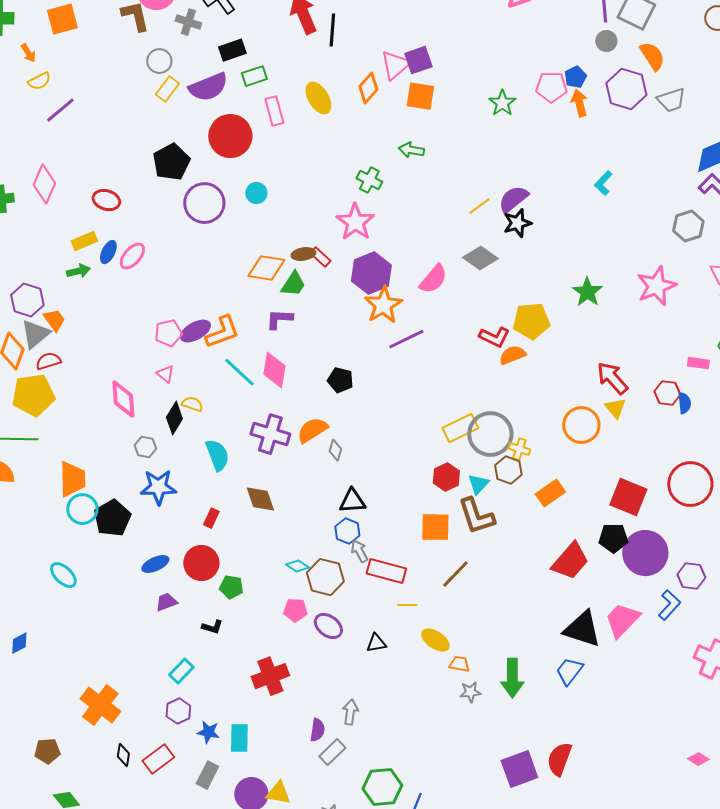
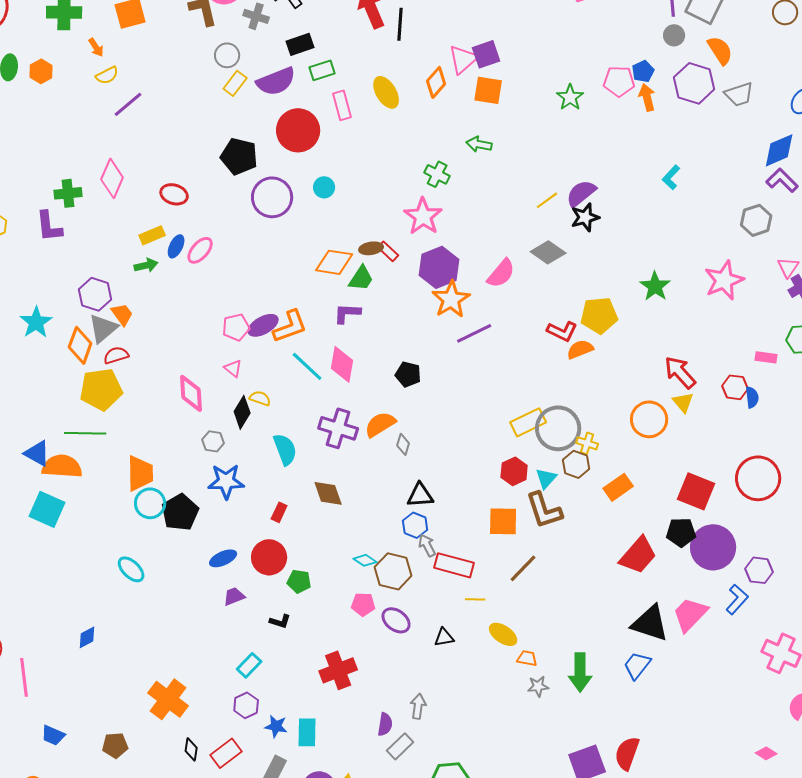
black pentagon: (171, 162) -> (239, 156), turned -30

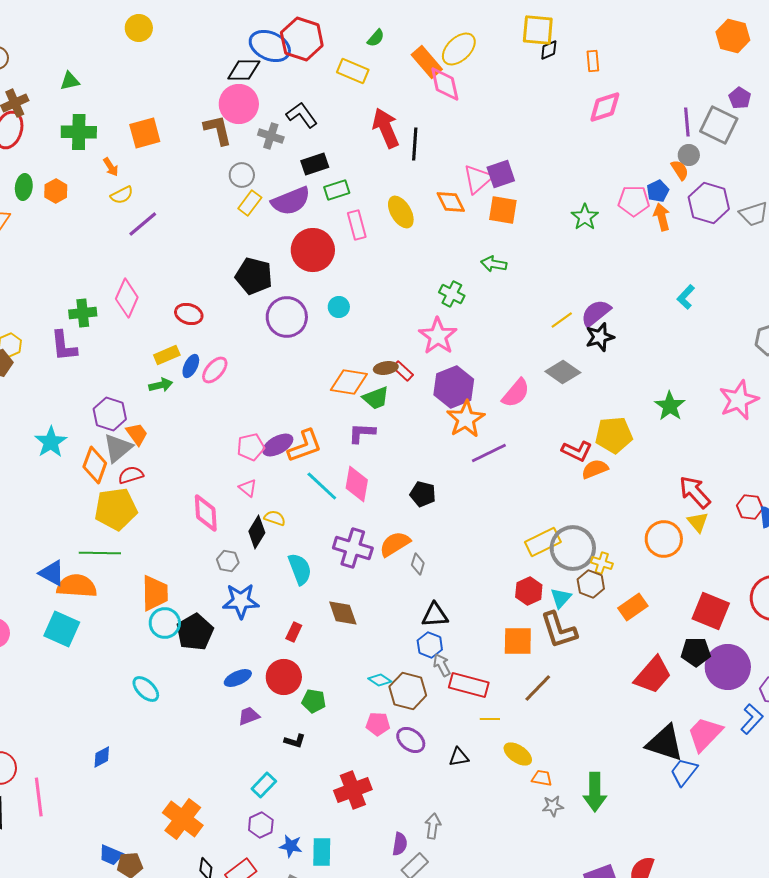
orange semicircle: (720, 50) -> (680, 170), moved, size x0.7
orange diamond: (436, 82) -> (451, 202), turned -68
green trapezoid: (361, 278) -> (376, 398), turned 36
blue trapezoid: (637, 665) -> (684, 772), moved
blue trapezoid: (53, 735) -> (111, 855), moved

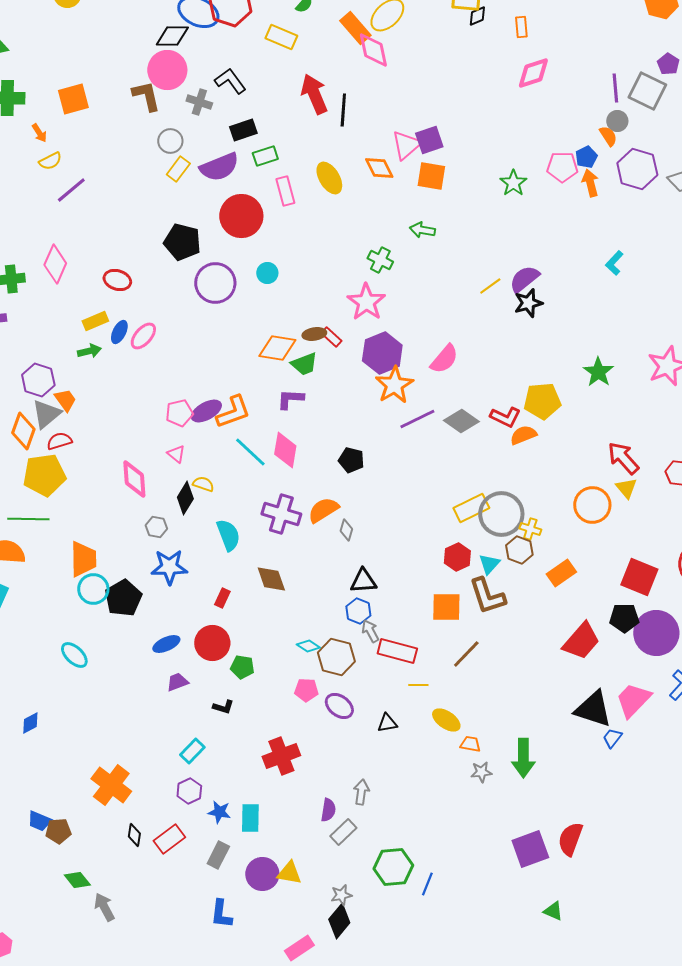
gray diamond: (563, 372) -> (461, 421), moved
blue trapezoid: (684, 772) -> (612, 738), size x0.7

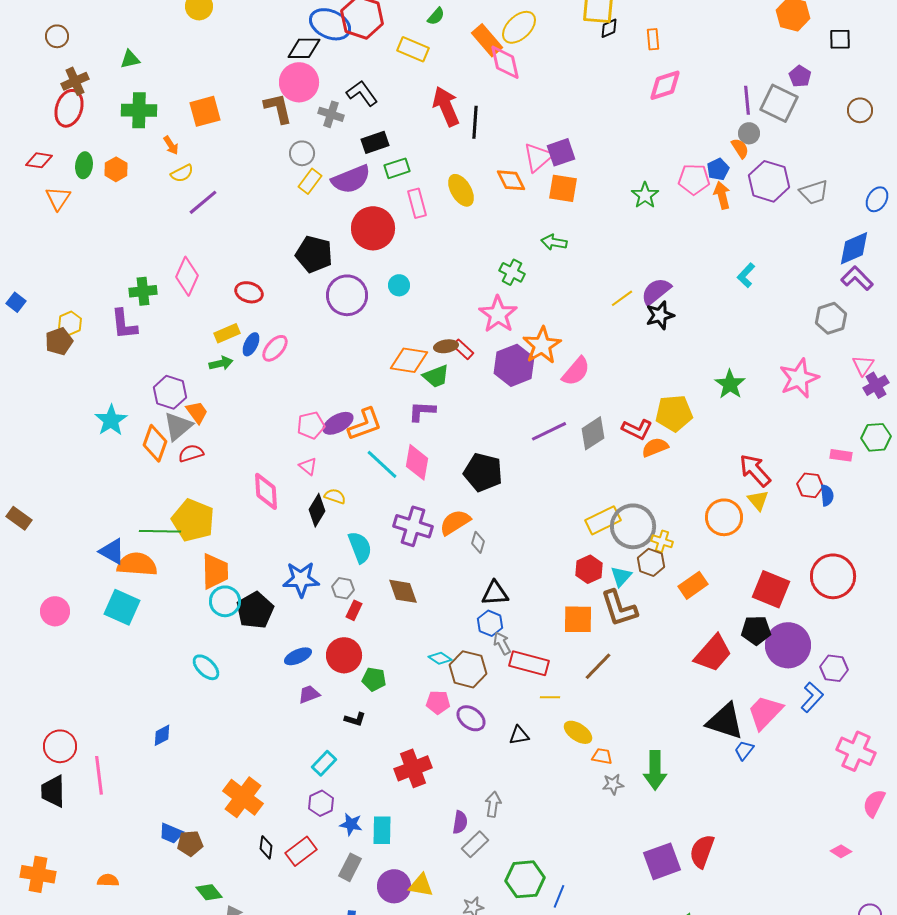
orange star: (394, 385) -> (542, 345), moved
gray diamond: (461, 421) -> (593, 433), turned -68
black pentagon: (351, 460) -> (483, 472), size x1.5
yellow pentagon: (44, 475) -> (193, 520), moved, turned 30
gray hexagon: (156, 527) -> (343, 588), moved

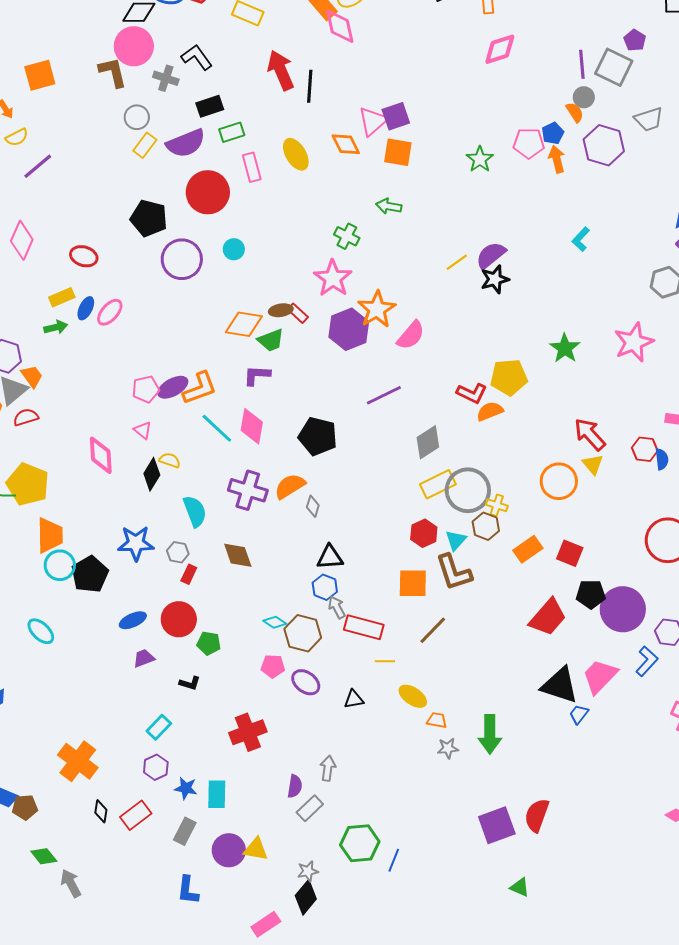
gray trapezoid: (814, 192) -> (649, 119), moved
gray diamond: (593, 433) -> (428, 442), moved
red square: (771, 589) -> (570, 553), moved, size x0.7

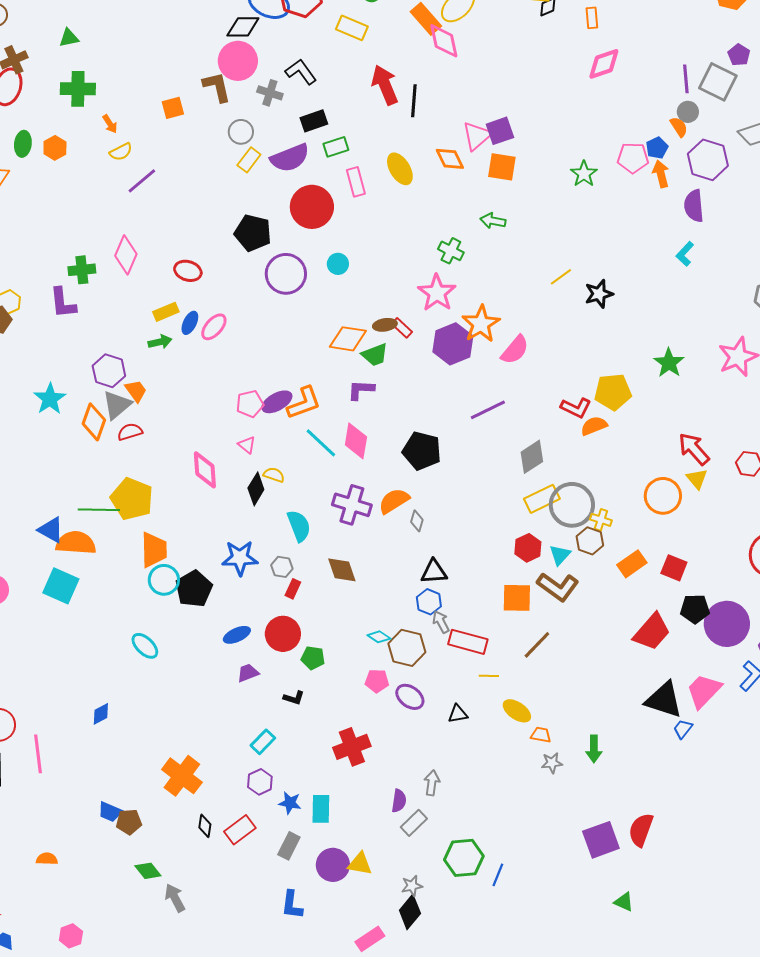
orange square: (40, 75) -> (173, 108), moved, size x0.7
purple semicircle: (491, 255) -> (694, 206), moved, turned -56
brown L-shape: (454, 572) -> (558, 587), turned -36
green arrow: (490, 734) -> (594, 749), size x0.7

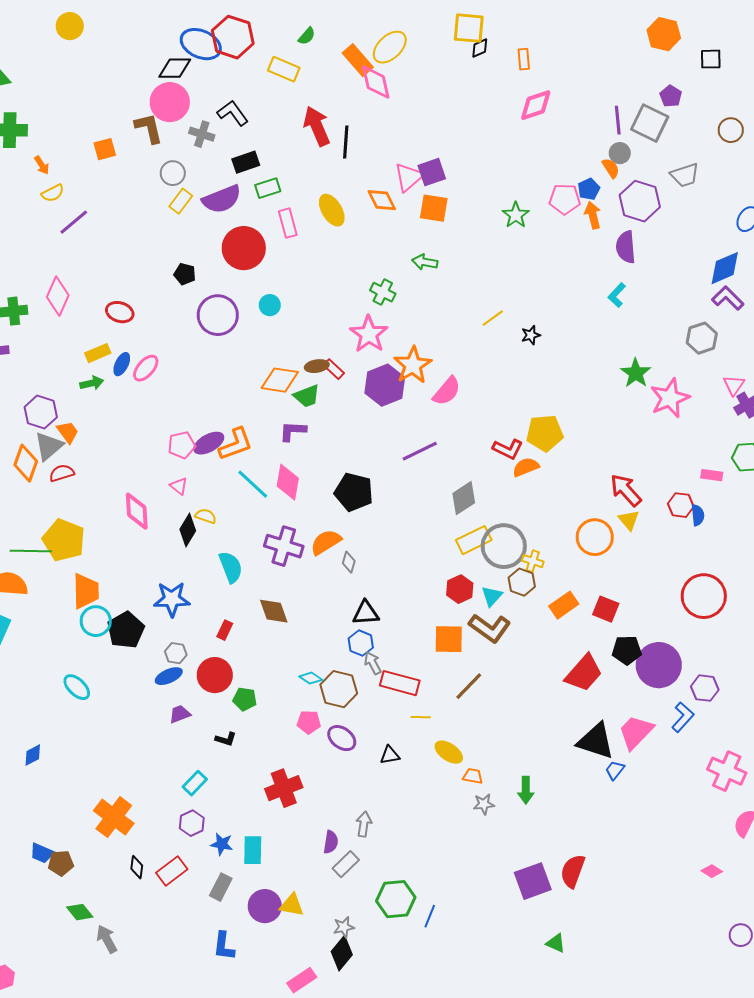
black pentagon: (253, 233) -> (185, 274), size x0.6
black star: (599, 294) -> (531, 335), size x0.7
green star: (669, 363) -> (636, 373), moved
gray hexagon: (282, 567) -> (176, 653), moved

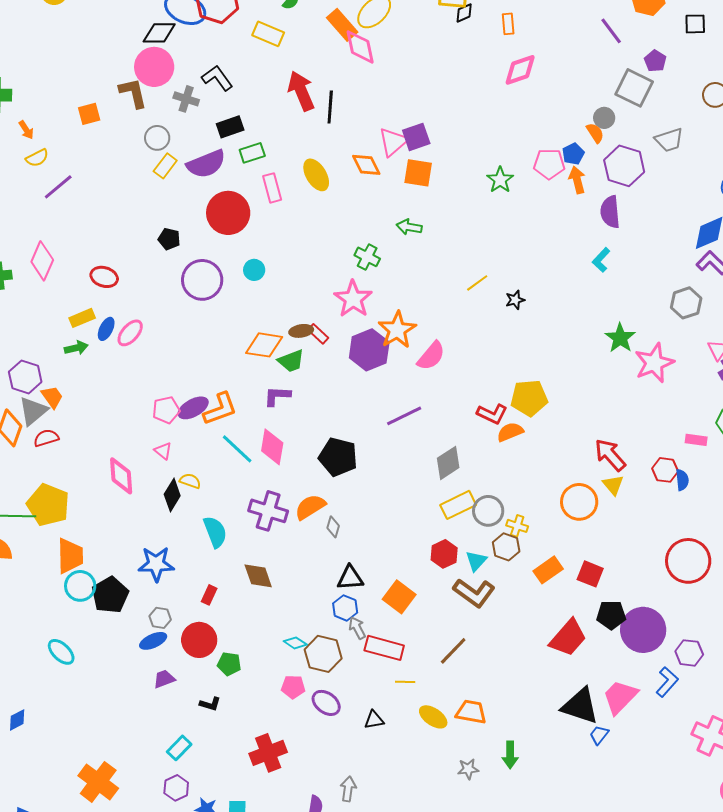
purple line: (618, 120) -> (611, 31), moved, turned -32
gray circle: (504, 546) -> (488, 511), size x0.7
orange square: (449, 639) -> (399, 597), moved, turned 36
orange trapezoid: (473, 776) -> (471, 712), moved, size x1.5

